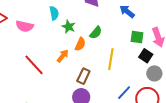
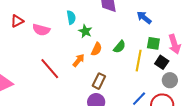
green semicircle: (96, 33) -> (119, 47), moved
yellow line: (111, 59) -> (139, 61), moved

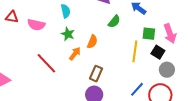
red triangle: (17, 21) -> (12, 17), turned 40
green star: (85, 31) -> (68, 34), moved
green semicircle: (119, 47) -> (114, 21), moved

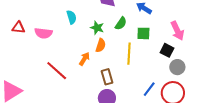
green star: (68, 34) -> (97, 28), moved
green square: (149, 34) -> (143, 33), moved
yellow line: (135, 51) -> (129, 54), moved
brown rectangle: (96, 74) -> (107, 77), turned -35

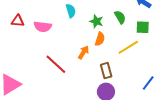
green semicircle: (121, 23) -> (120, 17), turned -64
yellow line: (129, 54) -> (128, 47), turned 55

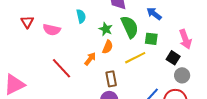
green semicircle: (120, 17) -> (130, 27), size x1.6
red triangle: (18, 21) -> (27, 22), turned 48

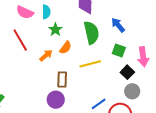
green star: (106, 29) -> (55, 30), moved
pink semicircle: (52, 30) -> (25, 12), moved
green square: (151, 39) -> (119, 51), moved
red line: (62, 68) -> (20, 40), moved

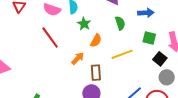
blue arrow: (118, 25) -> (146, 13), turned 133
green semicircle: (91, 33) -> (120, 23), size x0.6
orange arrow: (46, 55) -> (78, 58), moved

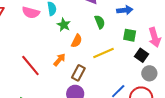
red line: (50, 38) -> (30, 65), moved
brown rectangle: (96, 73) -> (78, 73), turned 35

